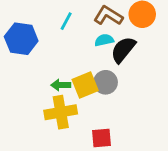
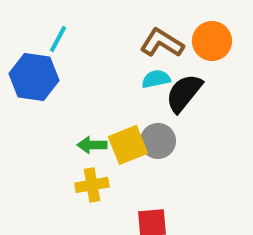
cyan line: (66, 21) -> (58, 39), moved
yellow cross: (61, 112) -> (92, 185), size x0.7

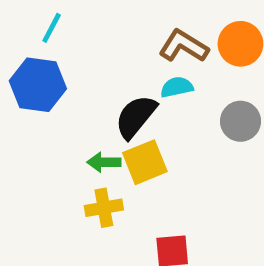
cyan line: (58, 39) -> (52, 28), moved
black semicircle: (184, 93) -> (136, 117), moved
gray circle: (158, 141) -> (240, 121), moved

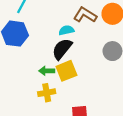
cyan semicircle: (177, 87) -> (66, 30), moved

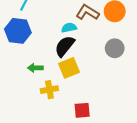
green arrow: (47, 71) -> (35, 68), moved

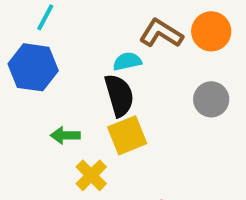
black semicircle: (65, 46) -> (119, 95), turned 125
yellow cross: (49, 90) -> (91, 175), turned -35

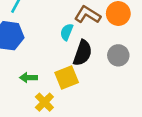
cyan semicircle: (127, 61) -> (67, 32), turned -56
black semicircle: (119, 95) -> (83, 53), moved, turned 35

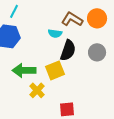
cyan semicircle: (67, 32) -> (55, 33), turned -104
green arrow: (28, 78) -> (24, 70), size x1.6

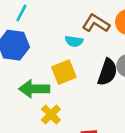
black semicircle: (68, 50) -> (107, 72), moved
yellow square: (55, 70) -> (64, 72), moved

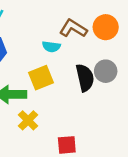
black semicircle: (107, 72) -> (85, 78), turned -32

